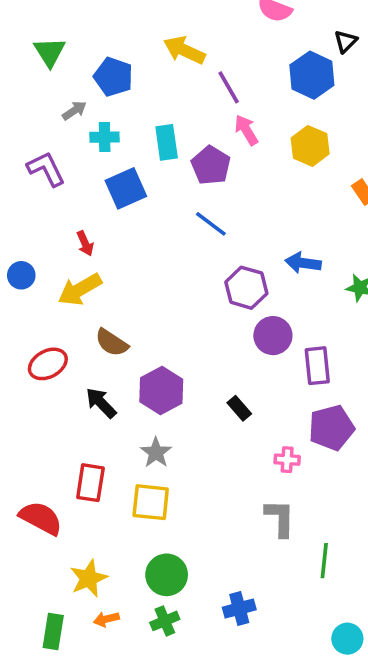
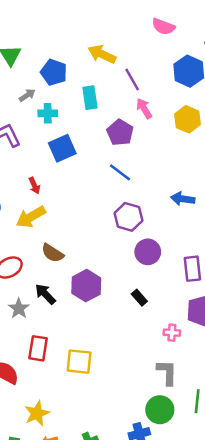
cyan rectangle: (167, 142) -> (90, 98), moved
purple hexagon: (246, 288) -> (128, 217), moved
purple circle: (273, 336) -> (148, 252), moved
gray star: (156, 453) -> (19, 309), moved
green circle: (167, 575) -> (160, 410), moved

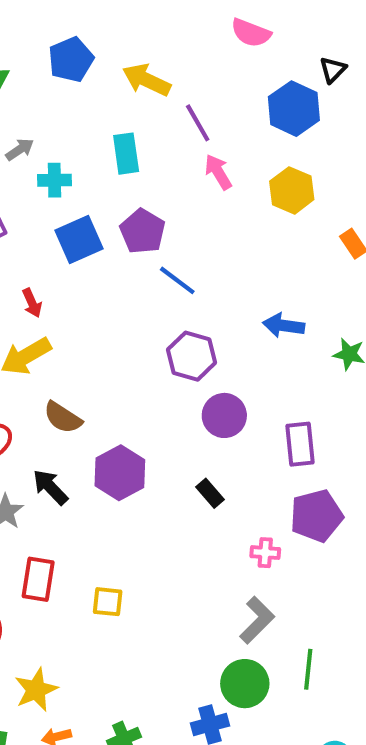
blue pentagon: (54, 72) -> (71, 59), moved, turned 30
purple pentagon: (120, 133) -> (142, 231), moved
yellow square: (79, 362) -> (108, 602), size x0.7
gray L-shape: (167, 372) -> (257, 620), turned 44

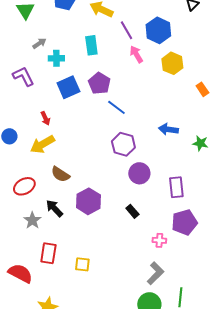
blue hexagon: (294, 109) -> (158, 30), moved

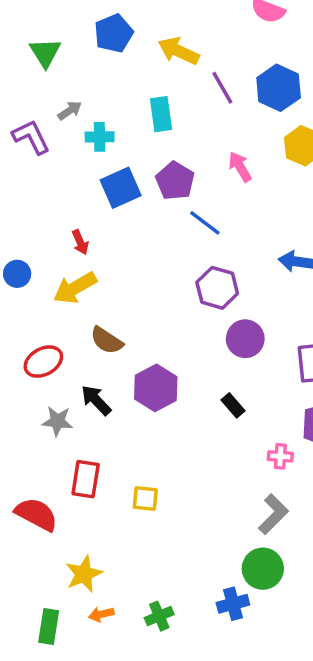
pink arrow: (136, 54) -> (240, 167), moved
purple L-shape: (23, 76) -> (31, 137), moved
gray star: (32, 220) -> (57, 421), turned -30

